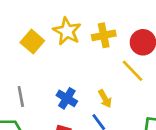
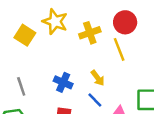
yellow cross: (104, 35) -> (90, 33), moved
yellow line: (133, 71) -> (119, 49), turned 30

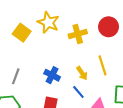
yellow line: (119, 49) -> (102, 65), moved
gray line: (21, 86) -> (16, 76), turned 35

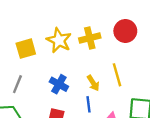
yellow star: (48, 22) -> (59, 40), moved
yellow square: (22, 33) -> (26, 49), moved, turned 36
blue line: (78, 92) -> (88, 104), turned 32

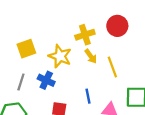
yellow star: (59, 40) -> (60, 56), moved
yellow arrow: (93, 83) -> (91, 56), moved
blue cross: (59, 84) -> (46, 80), moved

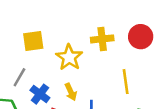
yellow arrow: (91, 56) -> (71, 92), moved
blue cross: (46, 80) -> (40, 94), moved

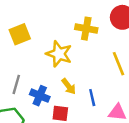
yellow cross: (102, 39) -> (86, 29), turned 30
yellow square: (33, 41) -> (20, 34), moved

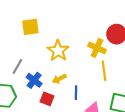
yellow cross: (86, 29) -> (97, 48), moved
yellow arrow: (69, 86) -> (59, 79), turned 88

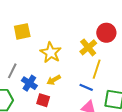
yellow cross: (97, 48) -> (88, 47), turned 30
yellow line: (104, 71) -> (97, 69), turned 30
blue line: (76, 93) -> (86, 87), moved, turned -64

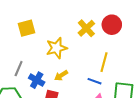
yellow cross: (88, 47) -> (86, 28), moved
yellow star: (51, 53) -> (57, 48), turned 30

